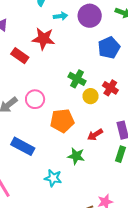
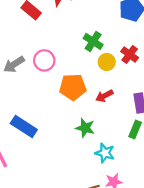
red arrow: (95, 135) -> (104, 96), moved
blue rectangle: (23, 146) -> (24, 127), moved
cyan star: (53, 178) -> (105, 153), moved

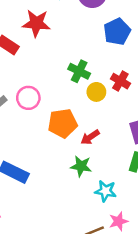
red arrow: (104, 96) -> (90, 137), moved

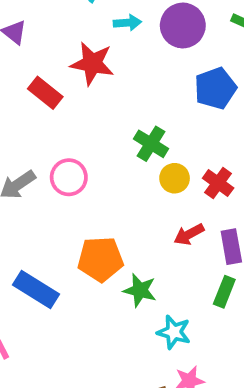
red cross: (120, 81) -> (218, 183), moved
orange pentagon: (63, 123) -> (100, 259), moved
red arrow: (90, 137) -> (189, 234), moved

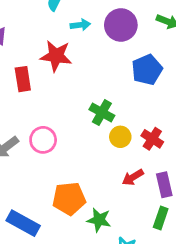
red rectangle: (45, 93) -> (23, 79), turned 45

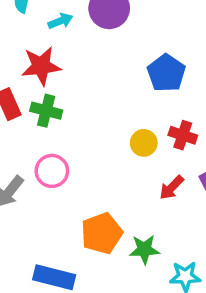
blue pentagon: (147, 70) -> (166, 73), moved
green cross: (102, 113) -> (46, 111), moved

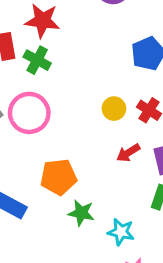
pink circle: (52, 171) -> (29, 113), size x1.4
green star: (144, 249) -> (81, 213), moved

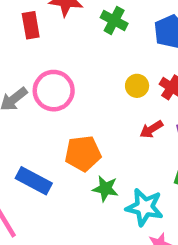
green cross: (37, 60) -> (114, 20), moved
cyan star: (121, 232) -> (145, 207), size x1.4

